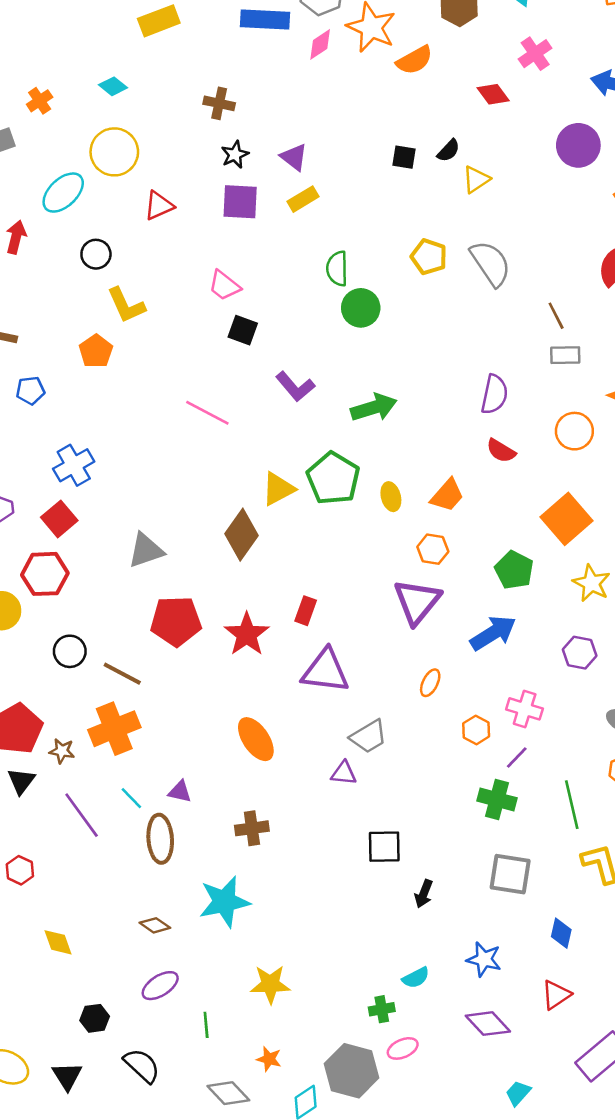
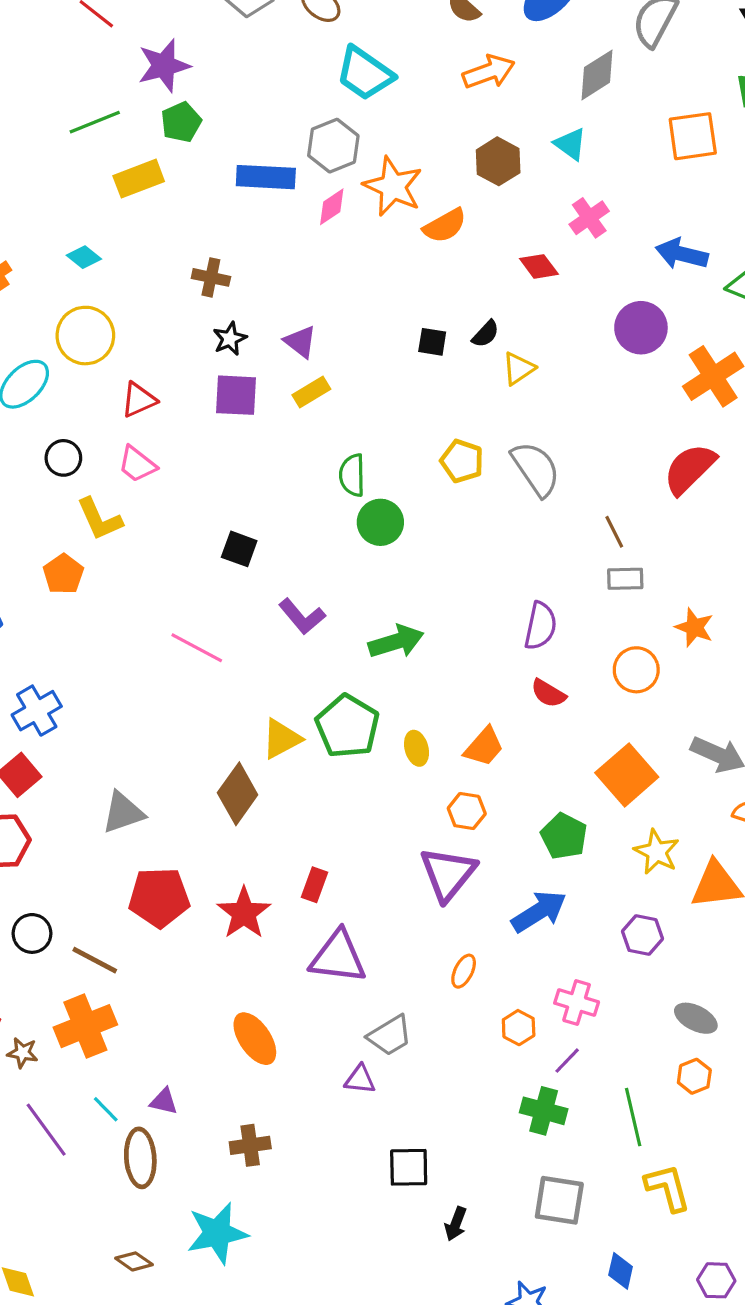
pink trapezoid: (224, 286) -> (137, 464), moved

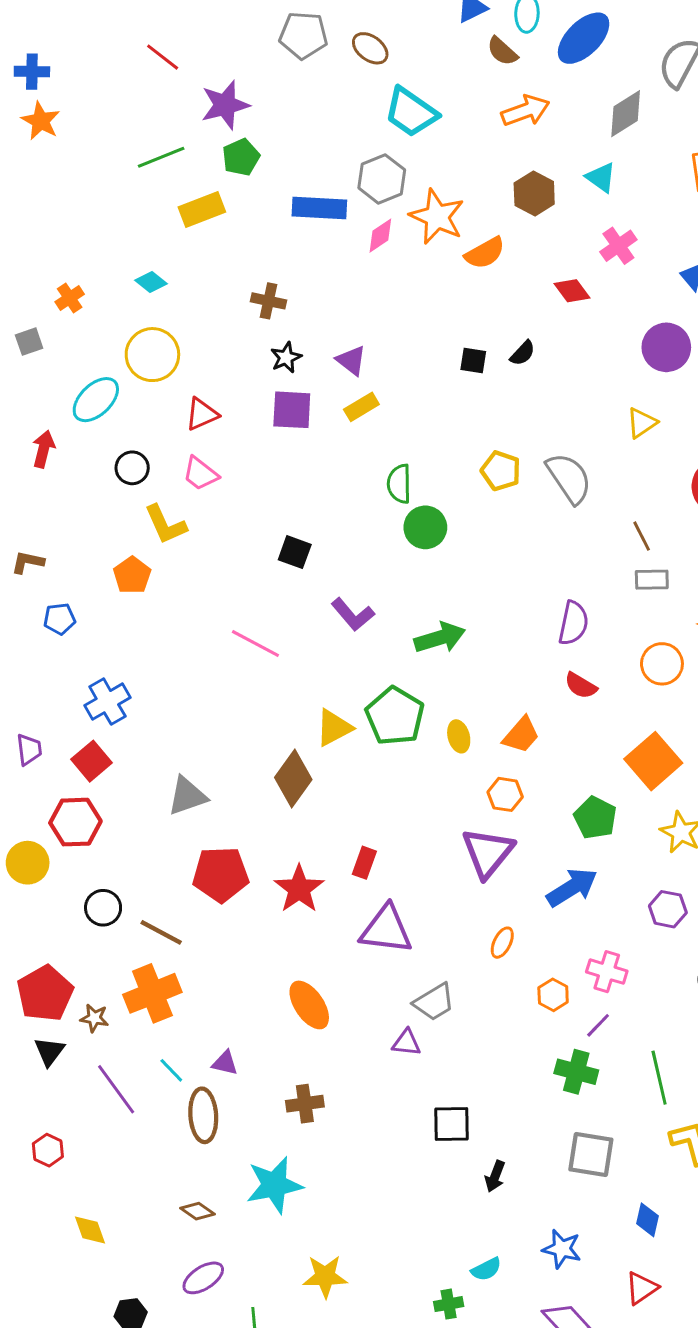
yellow triangle: (519, 368) -> (642, 423), moved

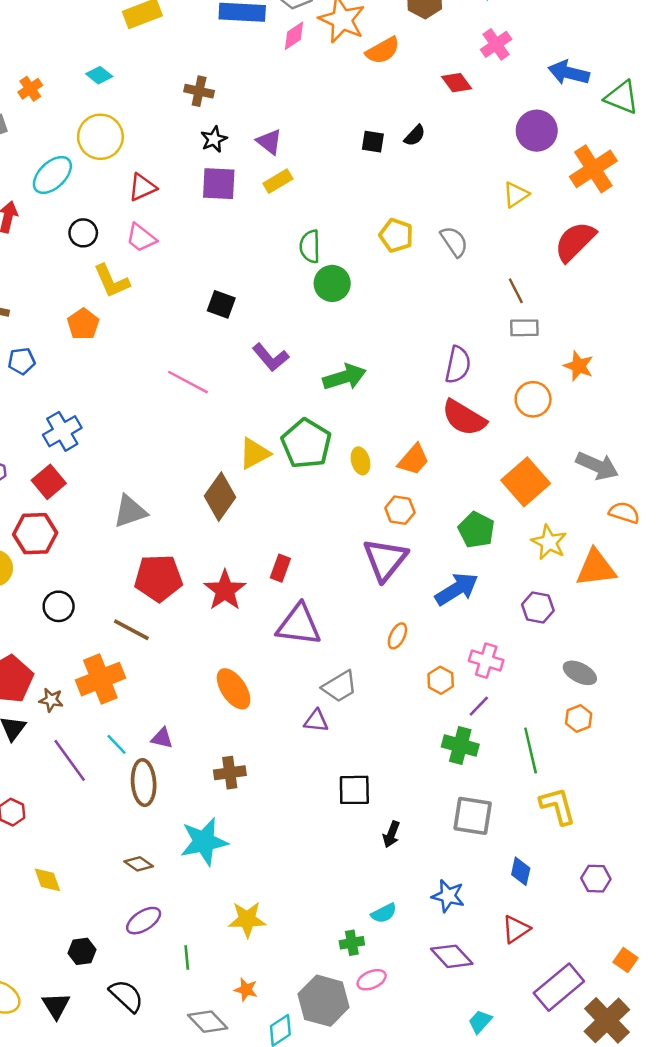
gray semicircle: (569, 478) -> (454, 242), size x0.7
red semicircle: (581, 686) -> (464, 418), size x1.6
brown line: (161, 932) -> (131, 630), moved

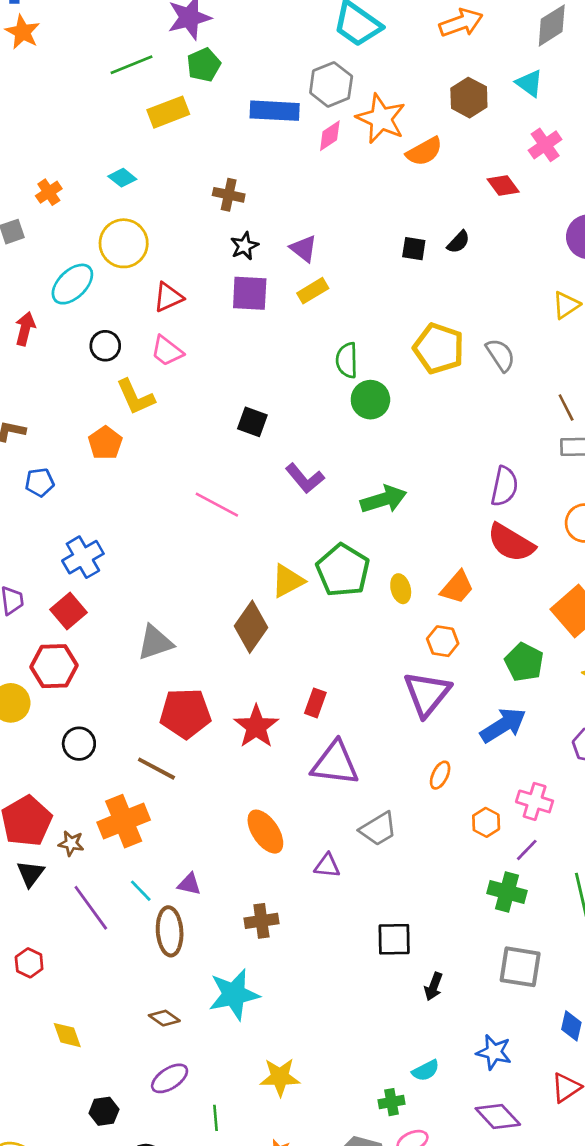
yellow pentagon: (396, 235) -> (439, 348), size x1.4
purple triangle: (316, 721) -> (327, 866), moved

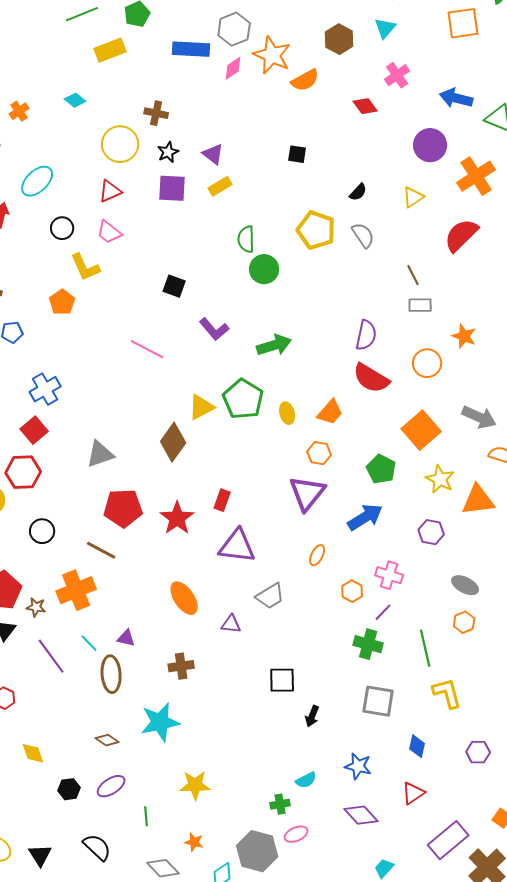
cyan triangle: (529, 83) -> (385, 28), turned 35
black semicircle: (458, 242) -> (358, 192), moved
yellow circle: (124, 243) -> (120, 144), moved
black hexagon: (104, 1111) -> (69, 789), moved

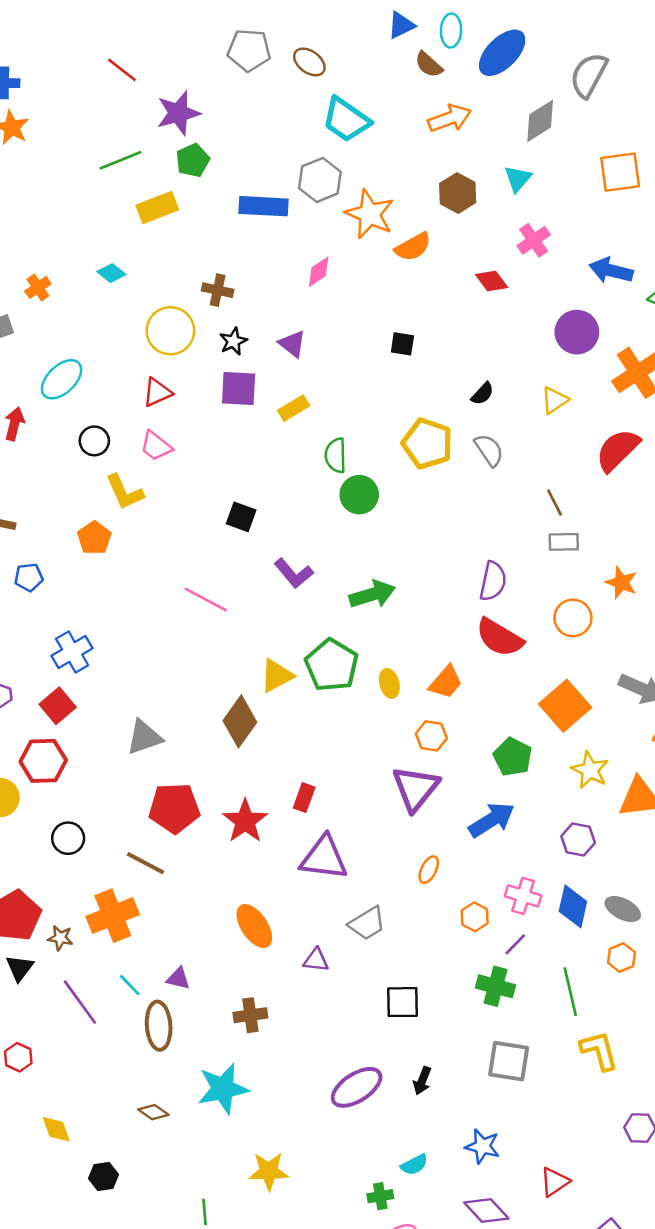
pink diamond: (233, 68) -> (319, 272), moved
yellow rectangle: (220, 186) -> (294, 408), moved
black square: (282, 680) -> (402, 1002), moved
blue diamond: (417, 746) -> (573, 906), moved, size x1.4
purple ellipse: (111, 786) -> (357, 1087), moved, size x1.4

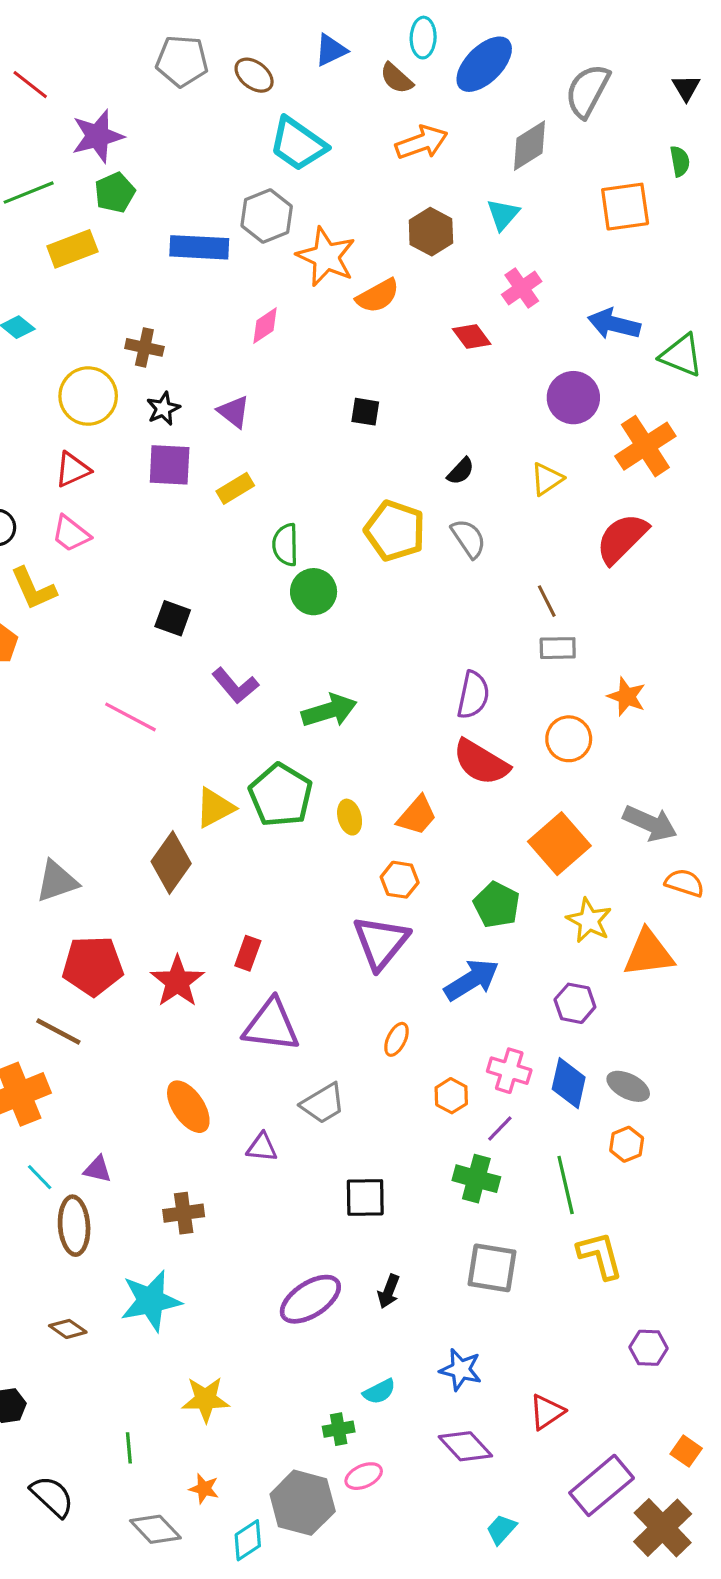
blue triangle: (401, 25) -> (331, 50), moved

